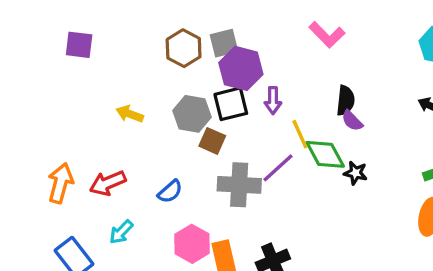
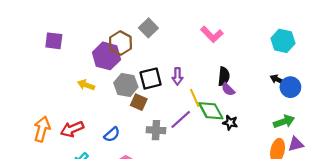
gray square: (224, 43) -> (148, 28), moved, turned -30
purple hexagon: (241, 68) -> (106, 56), moved
gray cross: (239, 185) -> (156, 130), size x0.7

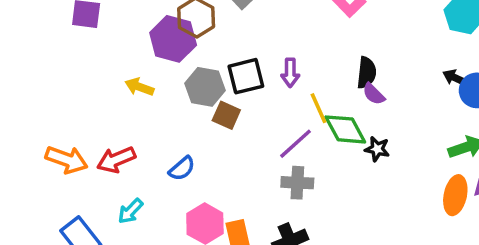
orange arrow: (42, 129) -> (67, 160), turned 95
gray cross: (156, 130) -> (297, 183), moved

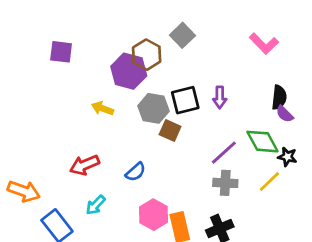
yellow line: (319, 108) -> (269, 182), moved, turned 70
orange arrow: (67, 160) -> (24, 191), moved

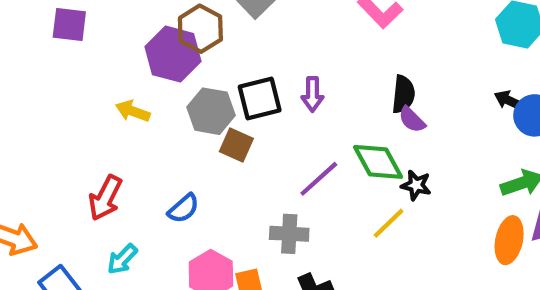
red arrow: (85, 165) -> (105, 198), turned -40
gray cross: (225, 183) -> (289, 234), moved

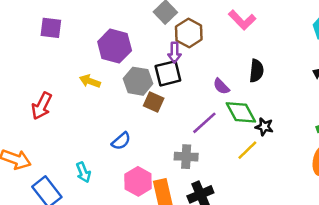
brown hexagon: (200, 29) -> (189, 33), moved
purple arrow: (312, 94) -> (174, 53), moved
purple semicircle: (412, 120) -> (221, 86), moved
red arrow: (105, 198) -> (42, 106), moved
cyan arrow: (122, 259) -> (83, 172), turned -66

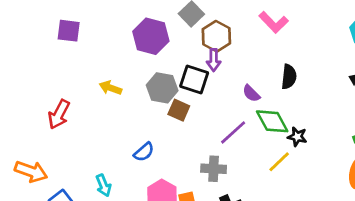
purple hexagon: (115, 46) -> (151, 36), moved
purple arrow: (174, 53) -> (214, 60), moved
black square: (168, 73) -> (194, 79), turned 32

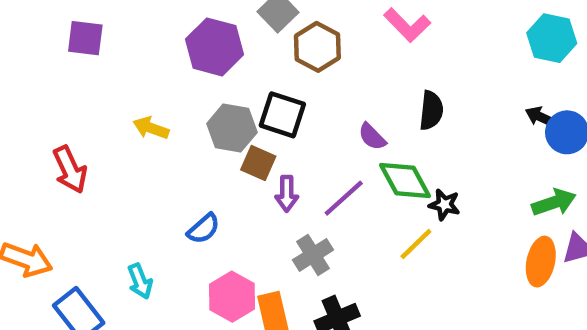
purple arrow: (214, 60) -> (287, 194), moved
red arrow: (59, 114) -> (70, 170), turned -52
gray cross: (214, 169) -> (313, 255), turned -35

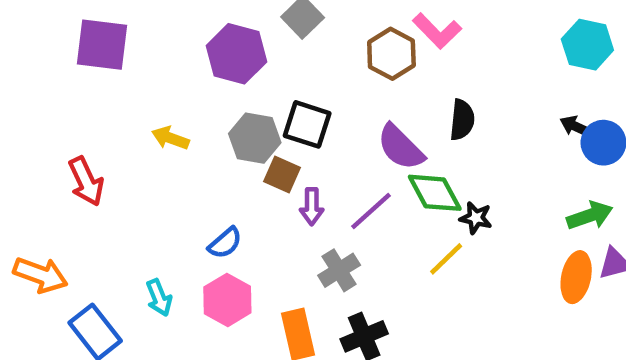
purple square: (85, 38) -> (102, 45), size x1.4
brown hexagon: (317, 47) -> (391, 54), moved
purple semicircle: (372, 137) -> (401, 147), size x1.6
pink hexagon: (232, 297) -> (227, 300), moved

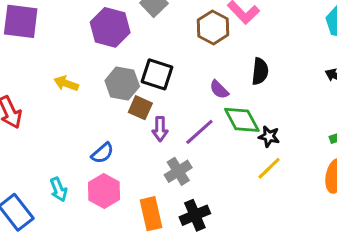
purple semicircle: (401, 147) -> (219, 90), size x0.6
yellow line: (446, 259) -> (269, 168), moved

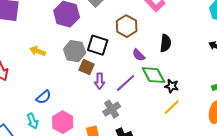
brown hexagon: (213, 27) -> (127, 26), moved
blue semicircle: (102, 153) -> (44, 97), moved

